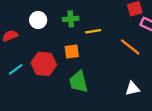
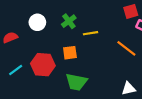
green cross: (71, 19) -> (69, 21), turned -32
green trapezoid: (79, 82) -> (76, 82), turned -65

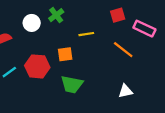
red square: (131, 11) -> (118, 15), moved
green cross: (69, 21) -> (56, 15), moved

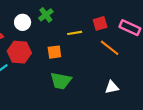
red square: (118, 15) -> (100, 23), moved
red hexagon: (37, 66) -> (19, 52), moved

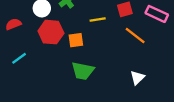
red hexagon: (19, 52) -> (51, 32), moved
white triangle: (112, 87) -> (137, 78), turned -32

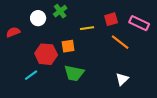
red hexagon: (51, 32) -> (46, 54), moved
cyan line: (19, 58) -> (31, 75), moved

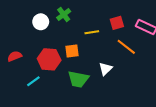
red semicircle: (13, 32) -> (15, 56), moved
white triangle: (122, 79) -> (105, 69), moved

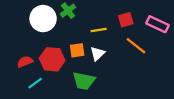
white circle: (41, 22) -> (43, 19), size x1.5
red semicircle: (15, 56) -> (25, 62), moved
white triangle: (105, 69) -> (97, 54), moved

